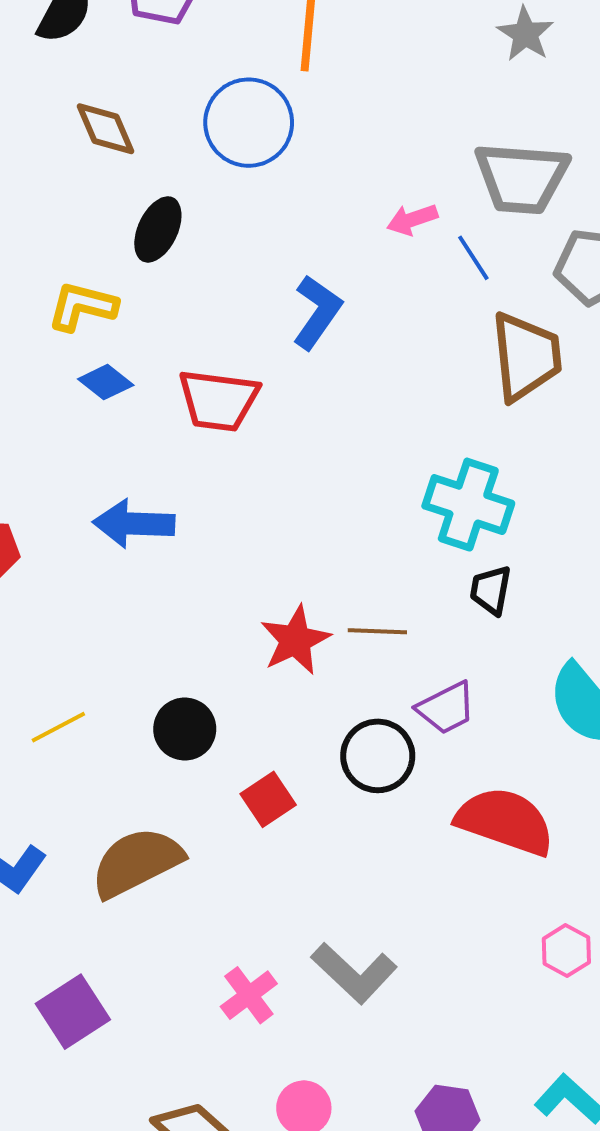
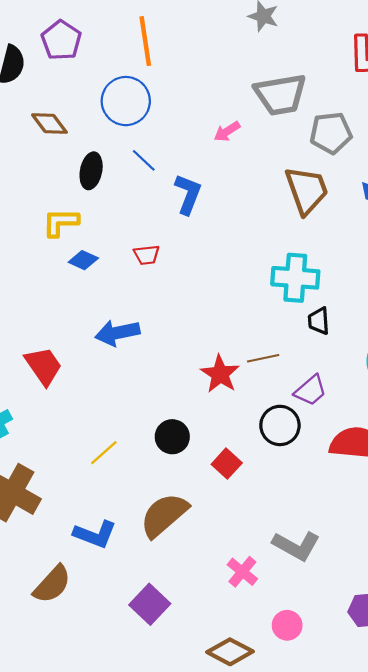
blue line: (473, 258) -> (144, 160), moved
red trapezoid: (218, 400) -> (147, 255), size x0.6

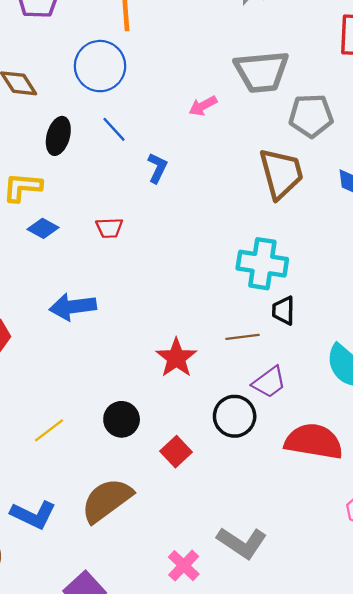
blue L-shape: (188, 194) -> (157, 168), size x0.7
brown line: (263, 358) -> (243, 337), moved

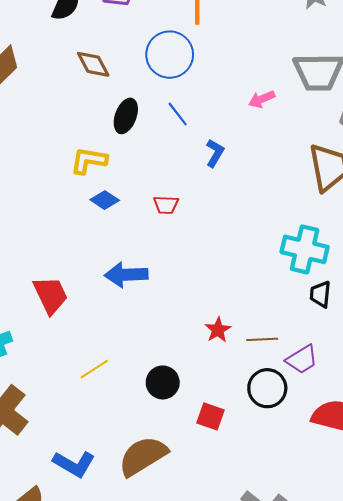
brown line: (243, 337) -> (262, 339), moved
red star: (176, 358) -> (218, 330), size x0.7
yellow line: (49, 430) -> (94, 369), moved
red square: (176, 452) -> (211, 416), turned -32

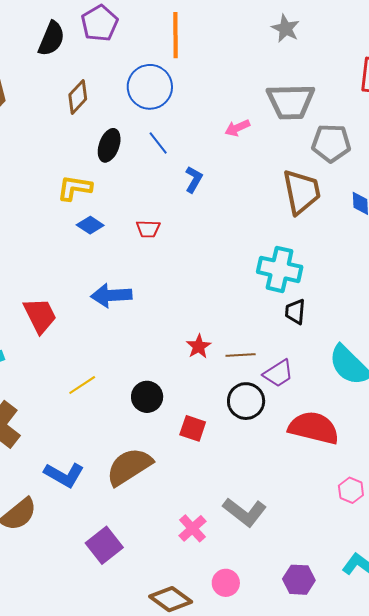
brown diamond: (93, 64) -> (78, 97), turned 72

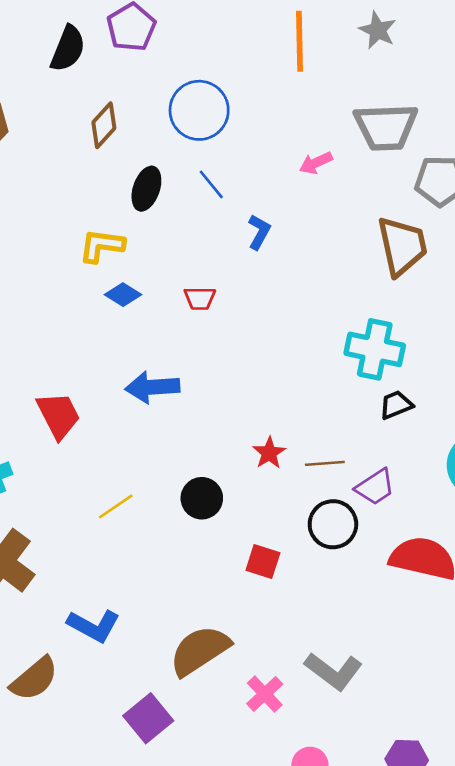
orange line: (175, 35) -> (299, 41), moved
black trapezoid: (295, 312) -> (396, 405), turned 64
black circle: (147, 397) -> (202, 498), moved
brown semicircle: (129, 467) -> (200, 650), moved

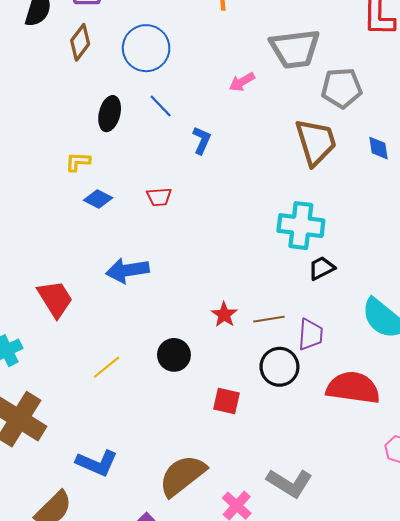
brown diamond: (104, 125) -> (80, 42), moved
yellow L-shape: (102, 246) -> (78, 162), size x0.7
purple trapezoid: (375, 487) -> (310, 335), turned -48

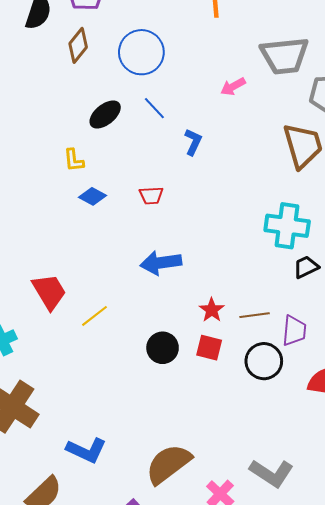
black ellipse: (110, 114) -> (105, 115), turned 36
yellow L-shape: (78, 162) -> (74, 160), turned -100
blue arrow: (128, 270) -> (161, 263), moved
yellow line: (106, 367) -> (95, 316), moved
red square: (227, 401) -> (209, 348), moved

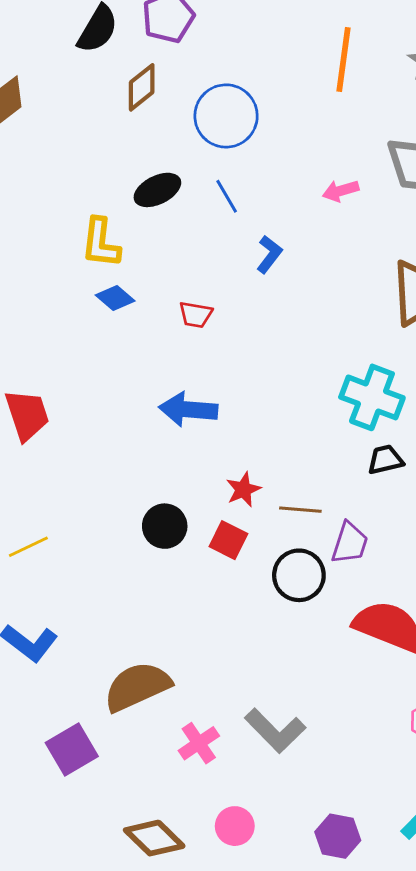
yellow L-shape: (74, 160) -> (101, 243), size x1.5
yellow line: (95, 316) -> (28, 547), moved

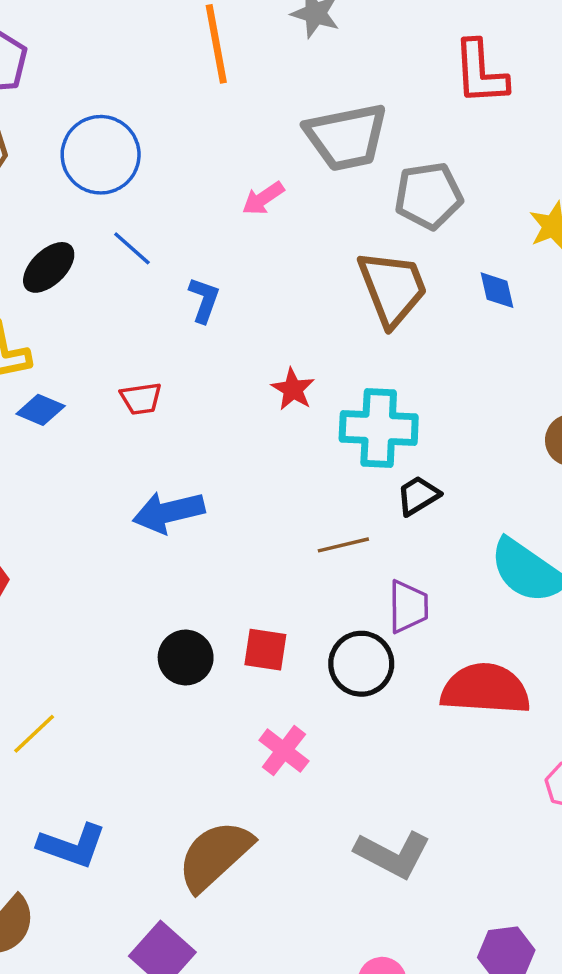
red star: (243, 489) -> (293, 389), moved
brown line: (300, 510) -> (343, 545), moved
pink cross: (199, 743) -> (284, 751), moved

